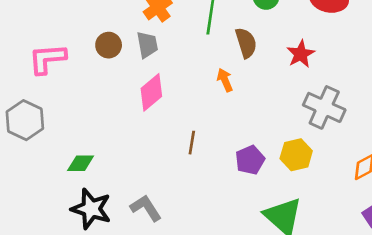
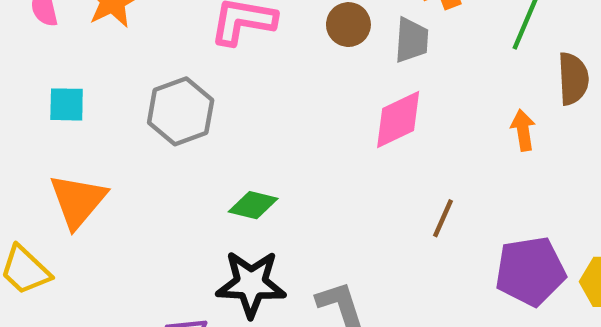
purple pentagon: (250, 160) -> (530, 271), size x1.4
black star: (91, 209) -> (251, 284), turned -30

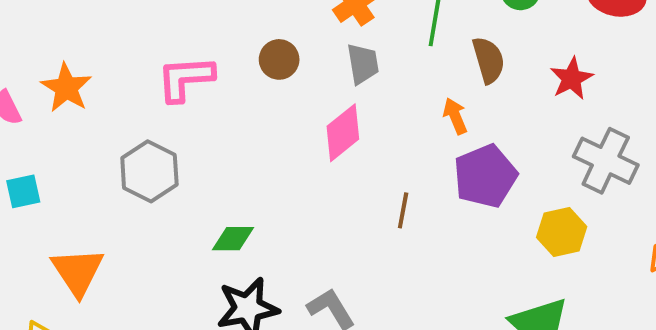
gray trapezoid: (412, 40) -> (363, 64), moved
cyan square: (67, 104) -> (23, 191), moved
purple pentagon: (530, 271) -> (485, 176), moved

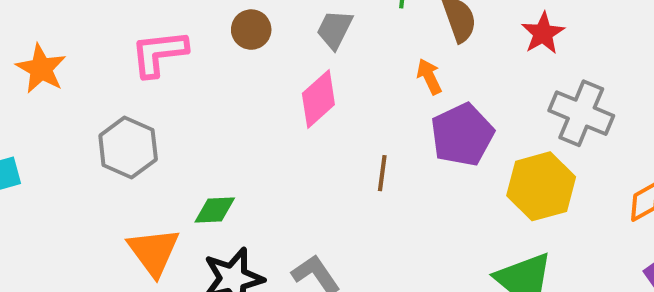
gray trapezoid: (363, 64) -> (335, 29), turned -141
yellow hexagon: (562, 232) -> (541, 186), size x1.4
orange triangle: (78, 272) -> (154, 252), moved

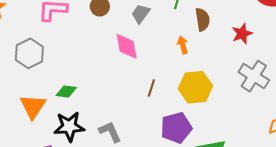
pink diamond: (318, 99) -> (127, 46), turned -68
purple pentagon: (462, 135) -> (176, 128), moved
yellow hexagon: (541, 186) -> (195, 87), moved

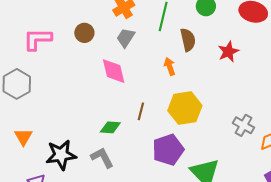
gray cross: (254, 76) -> (244, 125), moved, size x0.7
green diamond: (66, 91) -> (110, 127), moved
orange triangle: (33, 106) -> (23, 137), size x0.7

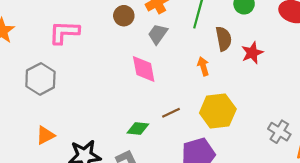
brown circle: (84, 33) -> (124, 16), moved
red star: (228, 52) -> (252, 53), moved
brown line: (141, 111) -> (171, 113), turned 48
orange triangle: (23, 137) -> (45, 135), turned 30

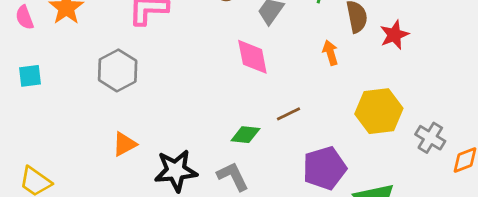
yellow hexagon: (218, 111) -> (379, 111), moved

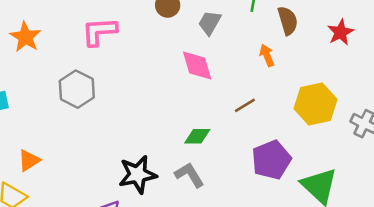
red star: (394, 35) -> (341, 32), moved
brown line: (289, 114) -> (245, 105), moved
orange triangle: (124, 144) -> (29, 160), moved

